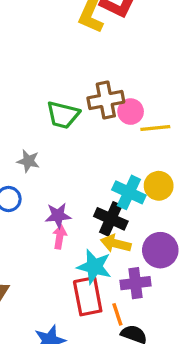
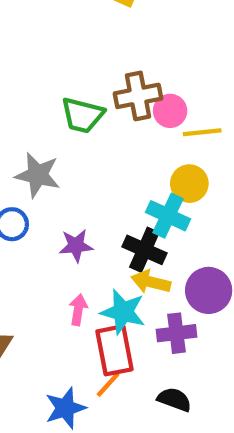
gray star: (28, 161) -> (38, 175), size x1.5
yellow circle: (159, 186) -> (189, 184), moved
pink arrow: (60, 237) -> (78, 310), moved
orange line: (117, 314) -> (108, 385), moved, turned 60

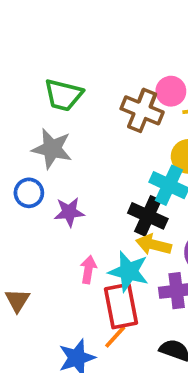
brown cross: (138, 96) -> (142, 110), moved, turned 33
green trapezoid: (82, 115) -> (63, 95), moved
purple star: (76, 246) -> (69, 212), moved

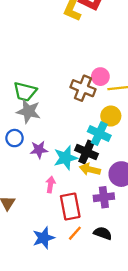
green trapezoid: (63, 95) -> (25, 92), moved
cyan star: (129, 271) -> (66, 158), moved, turned -30
orange line: (115, 337) -> (75, 233), moved

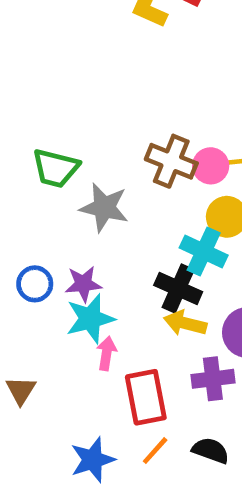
pink circle: (100, 77) -> (211, 166), moved
gray star: (28, 111) -> (104, 208), moved
blue circle: (15, 138) -> (35, 284), moved
cyan star: (66, 158) -> (90, 319), moved

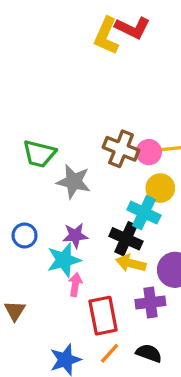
purple star: (83, 284) -> (75, 235), moved

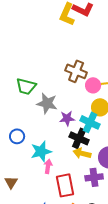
brown cross: (121, 149) -> (76, 71), moved
purple star: (75, 235) -> (67, 118), moved

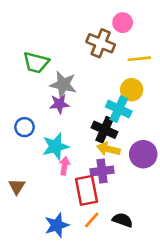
pink circle: (93, 85) -> (123, 23), moved
purple star: (67, 118) -> (59, 104), moved
purple cross: (94, 177) -> (102, 171), moved

